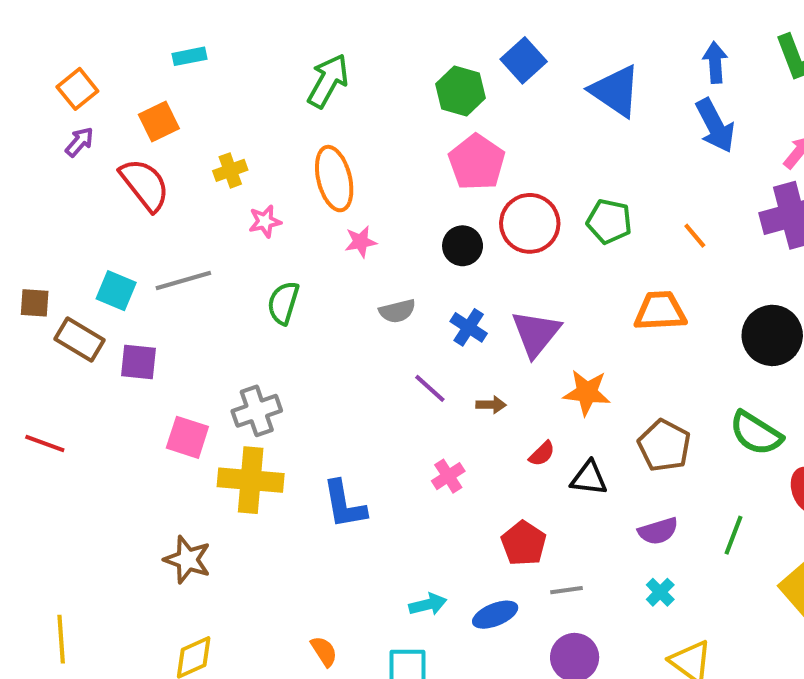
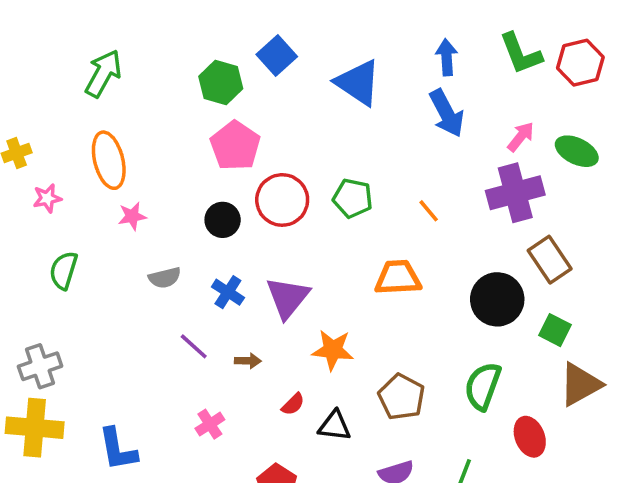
green semicircle: (756, 433) -> (483, 386), turned 78

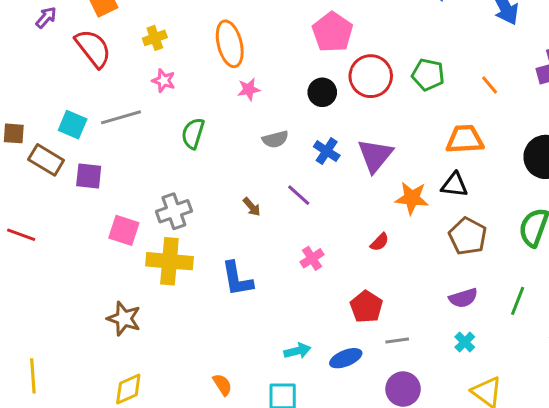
pink star: (47, 198) -> (164, 81), moved, turned 30
brown arrow: (248, 361) -> (252, 207), moved, turned 48
black triangle: (335, 426) -> (454, 185), moved

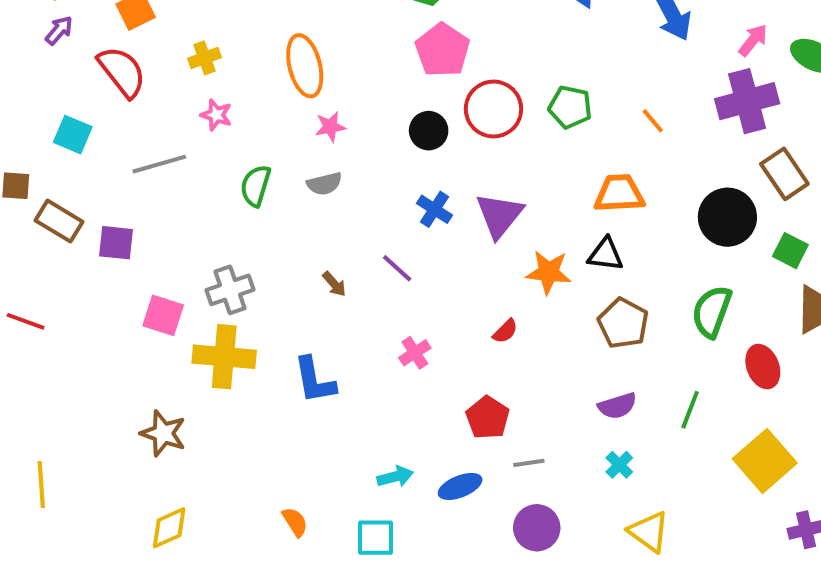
cyan square: (73, 125) -> (73, 135), moved
gray semicircle: (275, 139) -> (324, 184), moved
yellow line: (33, 376) -> (41, 485), moved

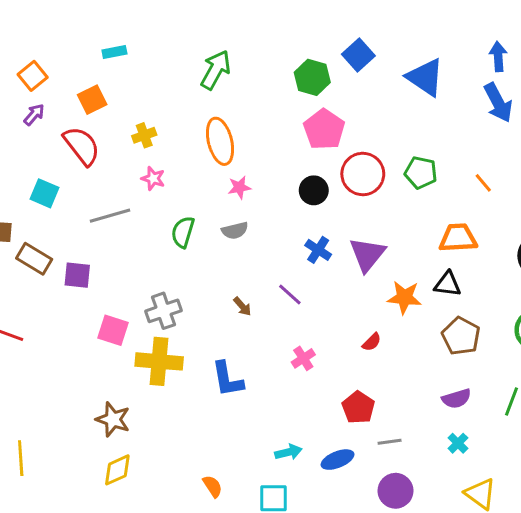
yellow diamond: (169, 528) -> (117, 470), moved

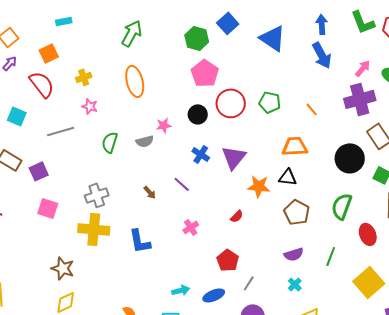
pink star: (239, 187) -> (164, 125), moved
purple square: (77, 275) -> (39, 171), turned -30
pink square: (113, 330) -> (48, 208), moved
gray line: (390, 442) -> (249, 283), turned -49

